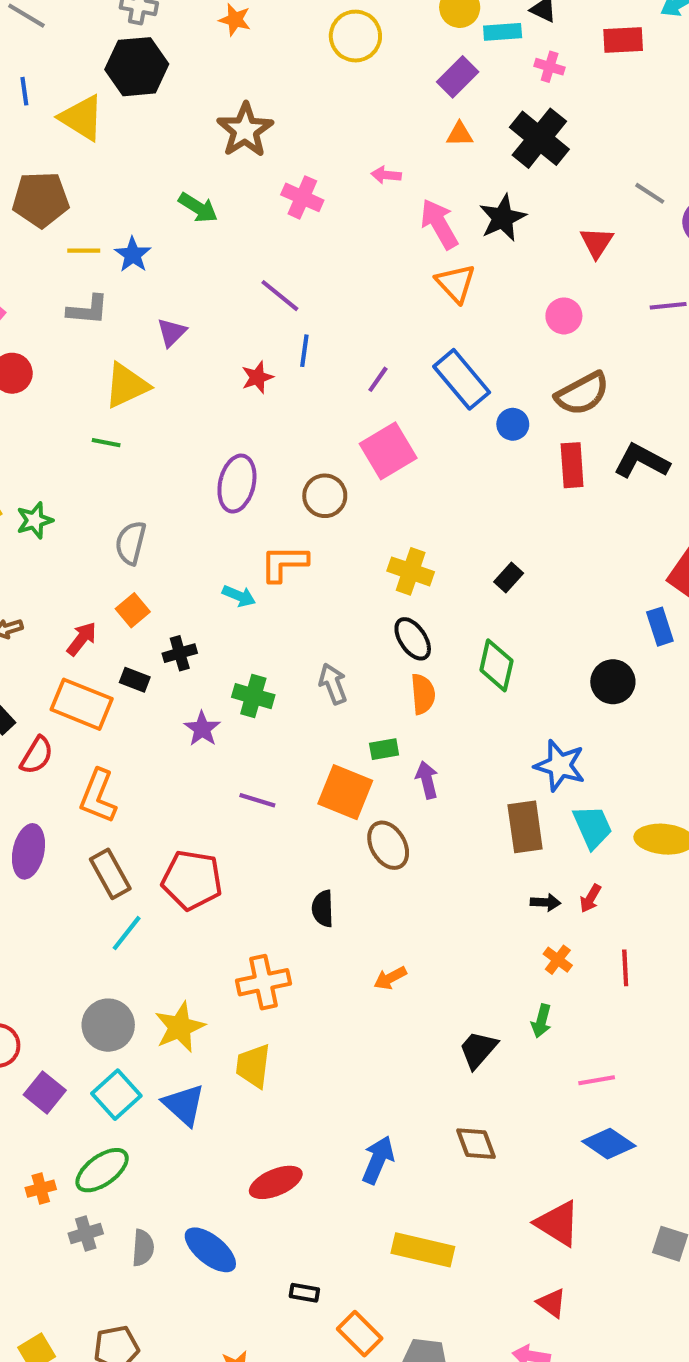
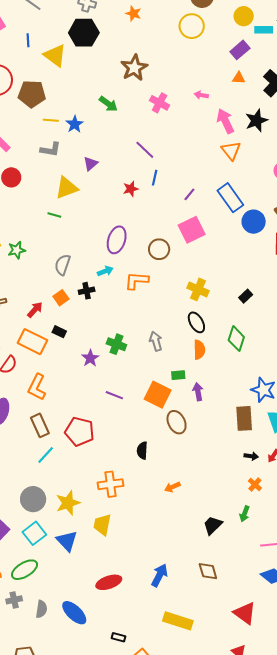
blue circle: (513, 424) -> (254, 222), size x1.5
cyan arrow: (239, 596) -> (105, 271), moved, turned -49
black cross: (180, 653) -> (87, 291), moved

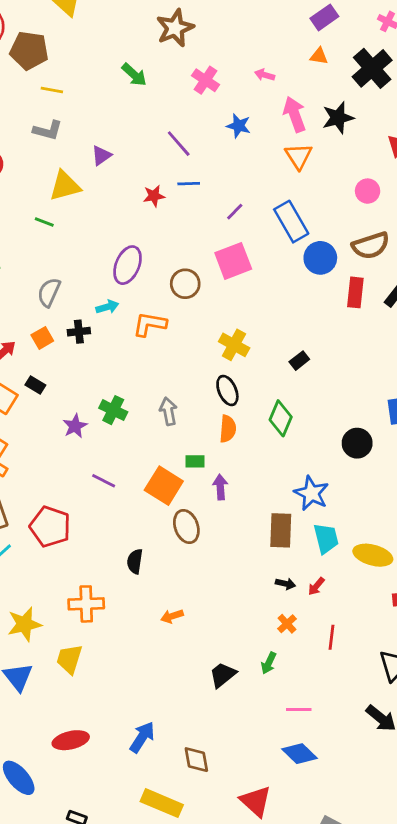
blue star: (75, 124) -> (239, 126), moved, turned -30
blue line: (155, 178) -> (189, 184), turned 70
brown diamond: (208, 571) -> (196, 760), moved

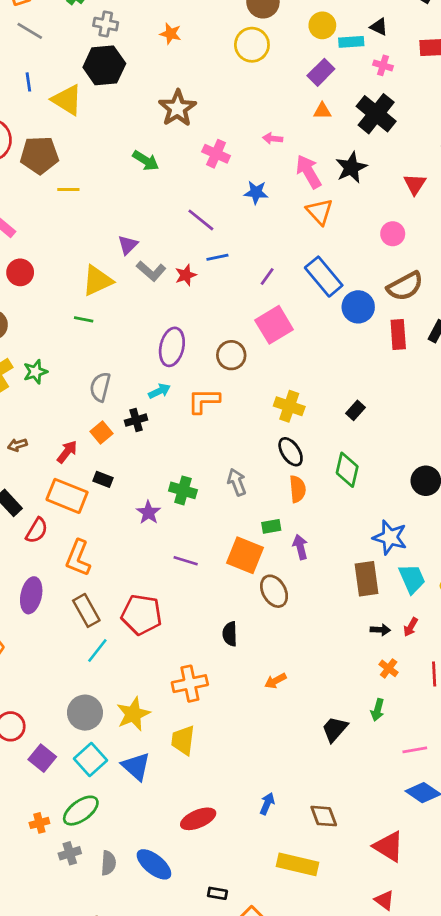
gray L-shape: (48, 130) -> (151, 271), moved, turned 36
blue arrow: (142, 737) -> (267, 804), size x0.7

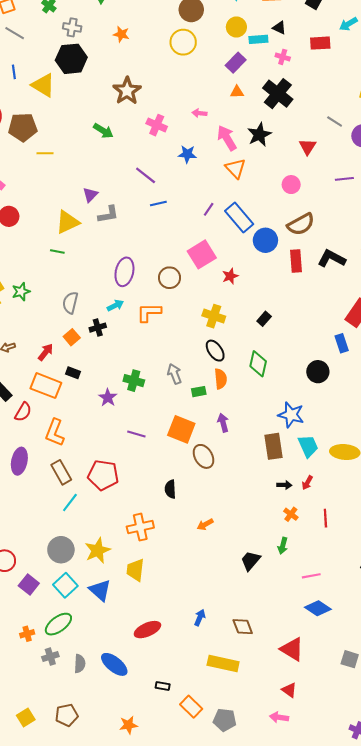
gray L-shape: (151, 271) -> (108, 214), turned -50
red star: (186, 275) -> (230, 276), moved
purple line: (267, 277) -> (209, 209), moved
green rectangle: (271, 526) -> (199, 392), moved

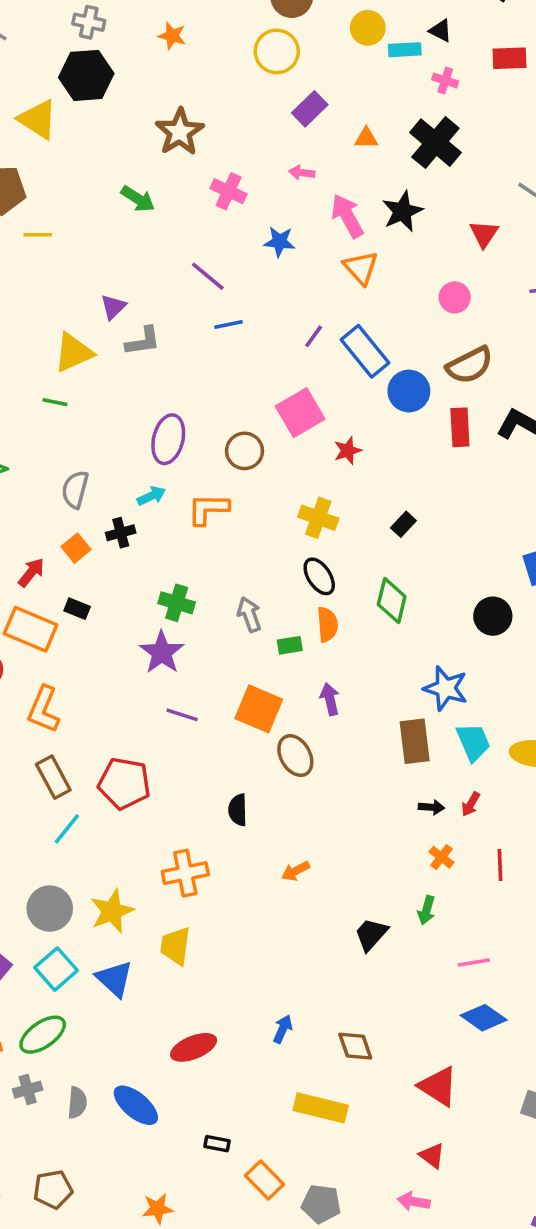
purple rectangle: (236, 63) -> (310, 109), moved
green cross: (134, 381) -> (177, 603), moved
purple star: (108, 398) -> (162, 652), moved, size x1.4

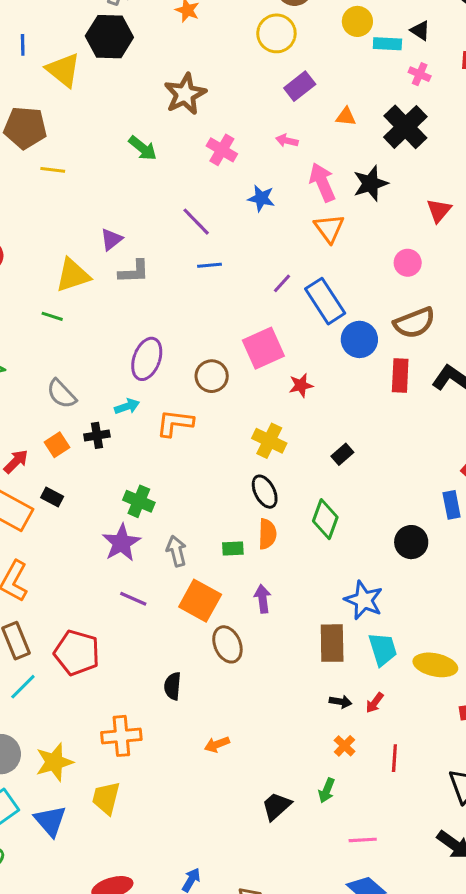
gray semicircle: (75, 489) -> (62, 394), turned -64
gray arrow: (249, 615) -> (176, 551), moved

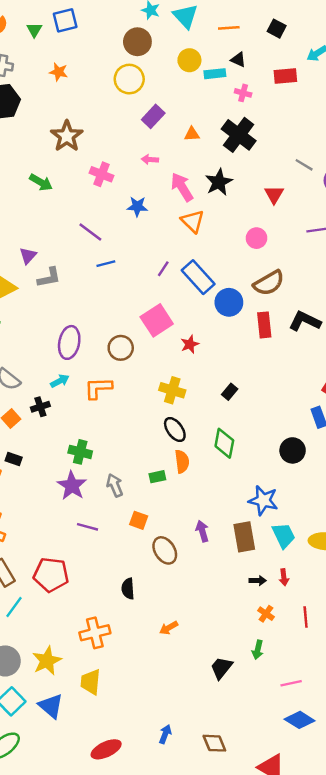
purple arrow: (263, 599) -> (202, 531), moved
orange square: (200, 601) -> (139, 520), size x0.6
red arrow: (375, 703) -> (284, 577), turned -35

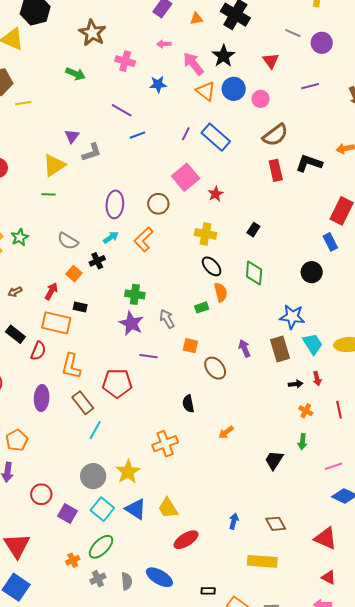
blue circle: (229, 302) -> (234, 89), moved
orange L-shape: (98, 388) -> (144, 239), turned -35
red pentagon: (51, 575) -> (117, 383), moved
yellow trapezoid: (91, 682) -> (168, 508), moved, turned -30

